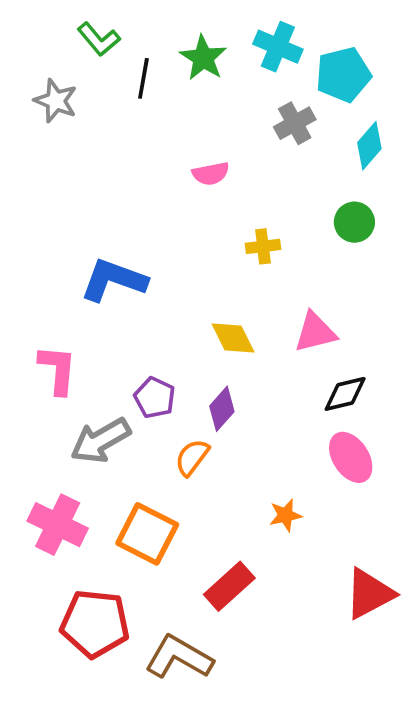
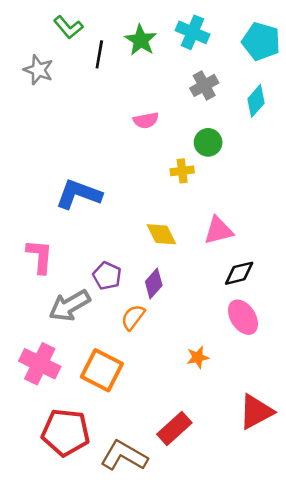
cyan pentagon: (343, 75) -> (261, 41), moved, turned 30
green circle: (354, 222) -> (208, 142), moved
red rectangle: (229, 586) -> (174, 429), moved

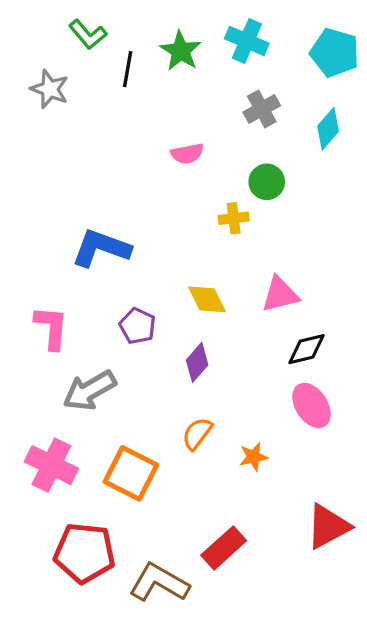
purple pentagon: (107, 276) -> (138, 326), moved
orange semicircle: (133, 317) -> (197, 434), moved

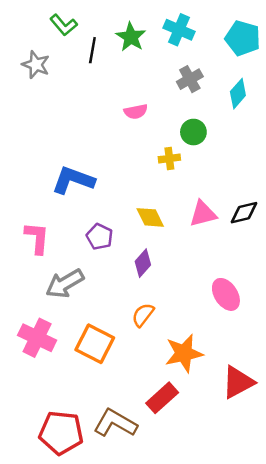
black diamond: (306, 349) -> (244, 213), moved
orange star: (253, 457) -> (184, 353), moved, size x1.8
red pentagon: (84, 553) -> (61, 433), moved

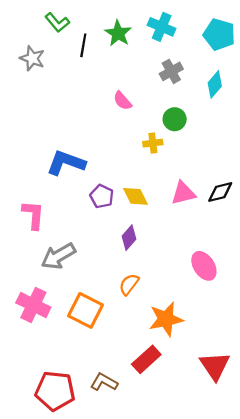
pink semicircle: (136, 112) -> (122, 101), turned 60
purple pentagon: (100, 237) -> (102, 196), moved
red triangle: (238, 382) -> (215, 366), moved, turned -36
brown L-shape: (115, 423) -> (104, 382), size x0.7

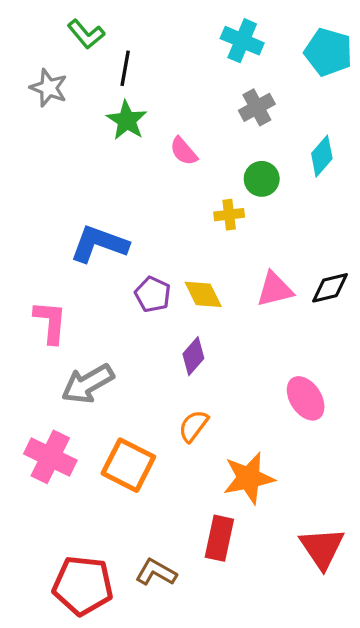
green star: (118, 33) -> (127, 120), moved
cyan diamond: (215, 84) -> (322, 156), moved
red rectangle: (146, 359) -> (219, 538), turned -36

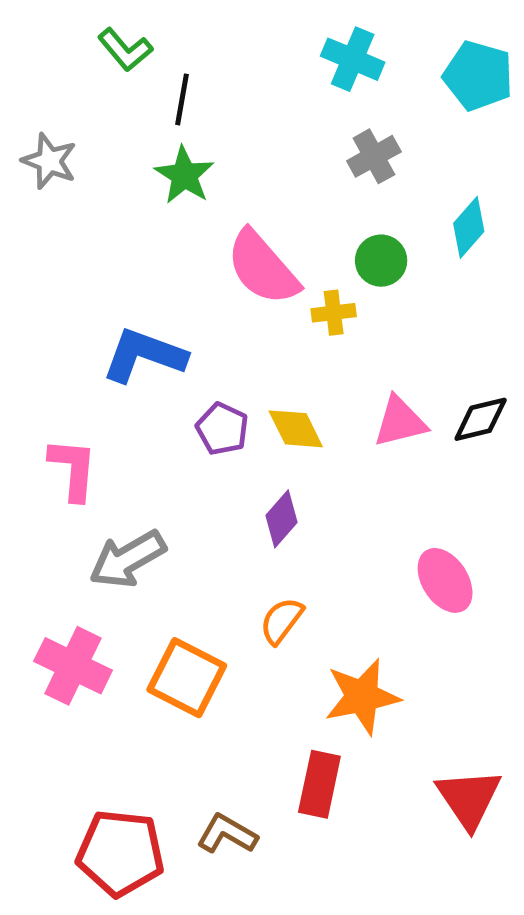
gray star: (49, 88) -> (49, 161), moved
pink semicircle: (184, 151) -> (263, 268), moved, size x1.8

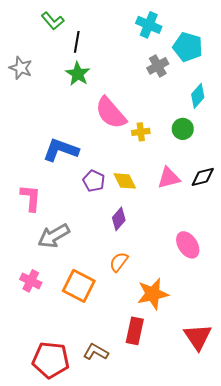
cyan pentagon: (478, 76) -> (188, 47), moved
green circle: (381, 261) -> (183, 129), moved
pink cross: (73, 666) -> (31, 281), size x0.7

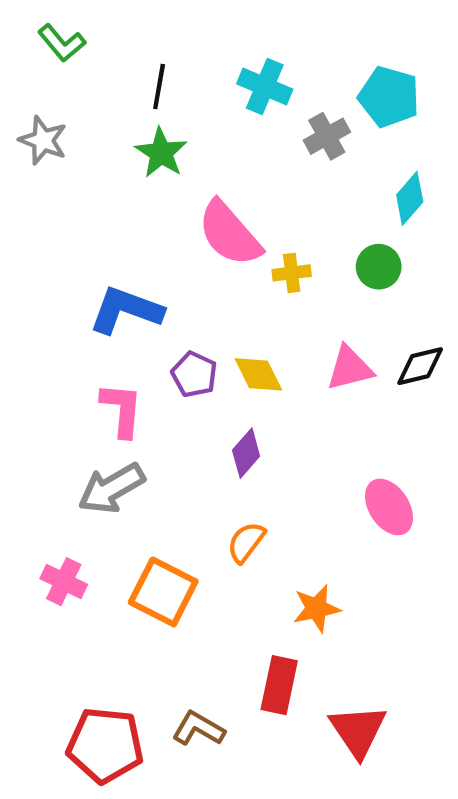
green L-shape: (53, 21) -> (62, 43), moved
cyan cross: (149, 25) -> (265, 86), moved
pink L-shape: (31, 198) -> (122, 410), moved
orange star: (153, 294) -> (317, 608), size x0.7
red triangle: (198, 337) -> (358, 731), moved

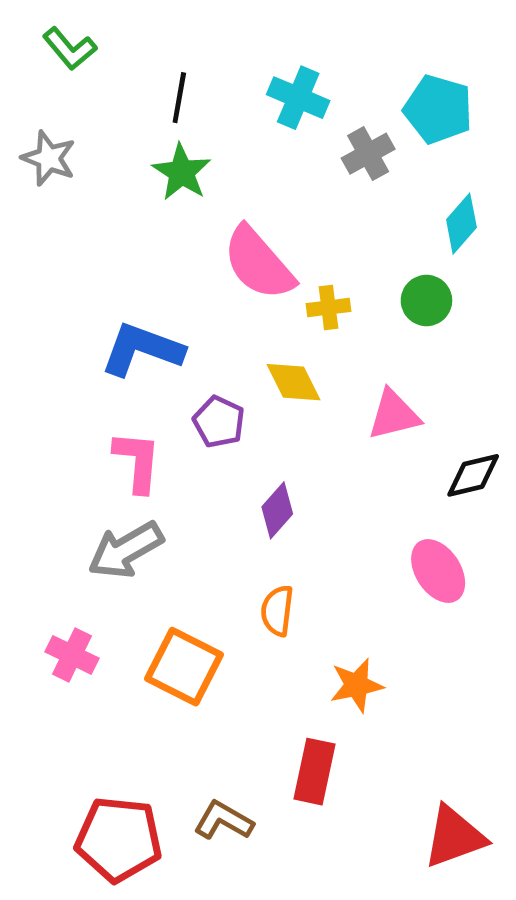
black diamond: (420, 366) -> (473, 475), moved
yellow diamond: (258, 374) -> (294, 382), moved
orange semicircle: (246, 542) -> (277, 611), turned -30
red triangle: (358, 731) -> (454, 837), moved, turned 44

